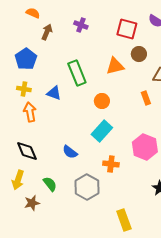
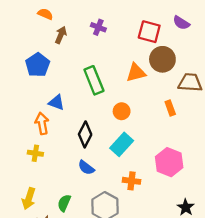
brown circle: (139, 54) -> (162, 59), size x1.5
yellow cross: (24, 89) -> (35, 153), moved
blue triangle: (54, 93) -> (56, 102), moved
black diamond: (27, 151) -> (85, 134), moved, turned 50
green semicircle: (50, 184) -> (64, 203), turned -119

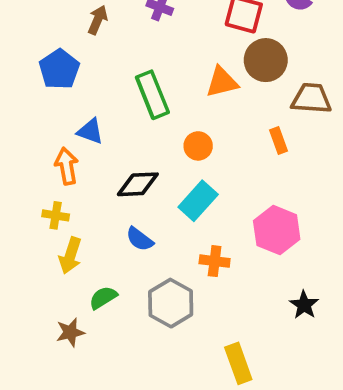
black diamond: (85, 134) -> (138, 184), turned 60
yellow arrow: (29, 199) -> (70, 256), moved
green semicircle: (64, 203) -> (103, 298), turned 35

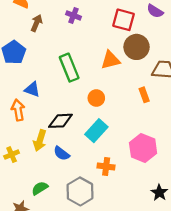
yellow cross: (56, 215) -> (12, 155), moved, turned -32
yellow arrow: (70, 256) -> (40, 140), moved

